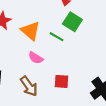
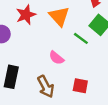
orange triangle: (30, 31) -> (59, 16), moved

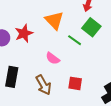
red star: (26, 15) -> (24, 33), moved

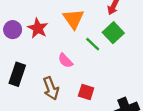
red star: (24, 33) -> (38, 28), turned -30

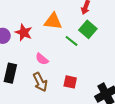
orange triangle: (74, 19) -> (53, 21), turned -42
pink semicircle: (65, 61) -> (42, 59), moved

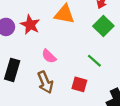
green line: (71, 41) -> (94, 61), moved

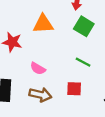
brown arrow: (45, 82) -> (40, 95), turned -40

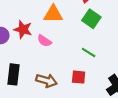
pink semicircle: (38, 68) -> (44, 41), moved

